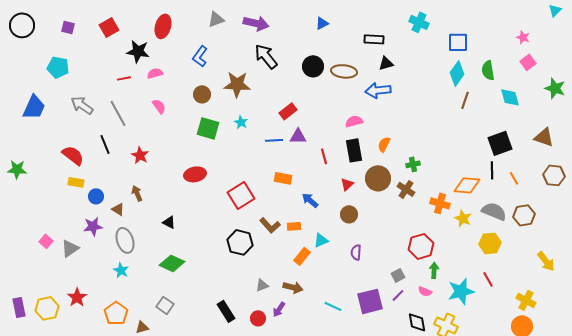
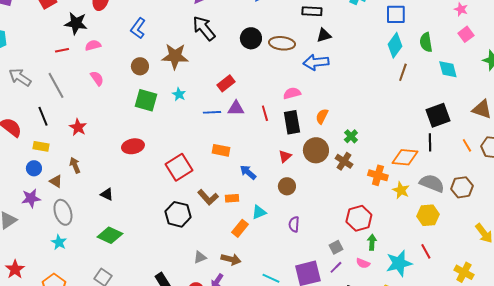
red line: (324, 156) -> (265, 113), moved
green cross: (413, 164) -> (351, 136), turned -32
orange line: (514, 178) -> (467, 145), moved
yellow rectangle: (76, 182) -> (41, 146), moved

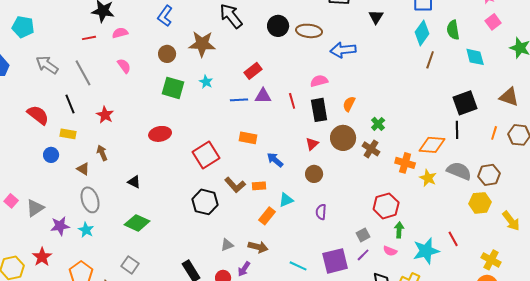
black triangle: (324, 35) -> (376, 17), moved, turned -42
orange line: (467, 145) -> (494, 133), turned 48
blue circle: (34, 168) -> (51, 155), moved
purple star: (31, 198) -> (60, 226), moved
yellow hexagon: (428, 215) -> (480, 203), moved

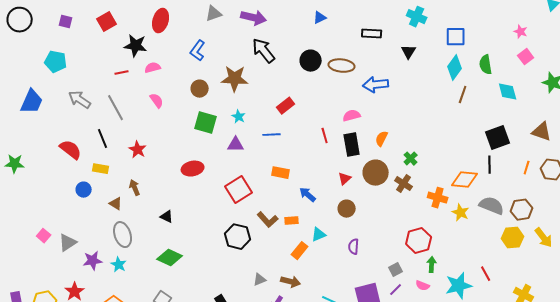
purple triangle: (263, 96) -> (236, 145), moved
yellow arrow: (511, 221) -> (544, 238), moved

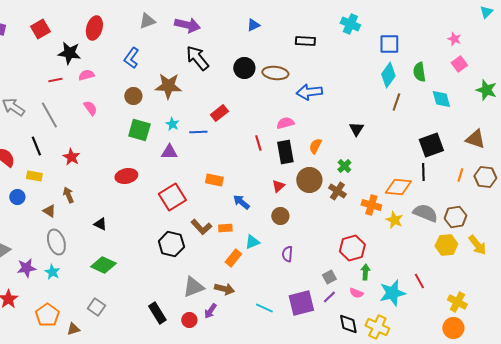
black triangle: (409, 52) -> (356, 129), moved
blue line: (272, 135) -> (198, 132), moved
gray triangle: (260, 280) -> (193, 287), size x1.6

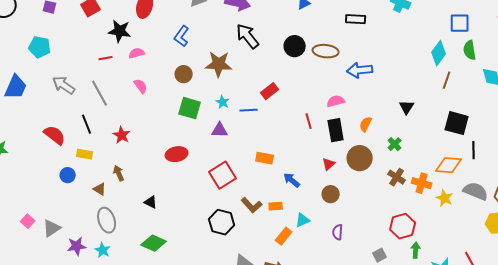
blue square: (389, 44) -> (460, 23), moved
black square: (431, 145) -> (457, 123), moved, turned 35
brown cross: (337, 191) -> (397, 177), moved

